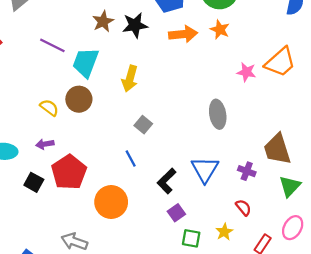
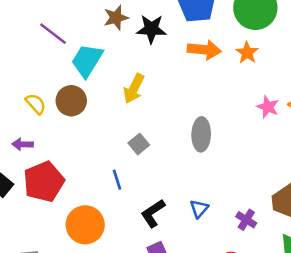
gray ellipse: (218, 114) -> (201, 134), moved
blue triangle: (205, 169) -> (199, 209), size x0.6

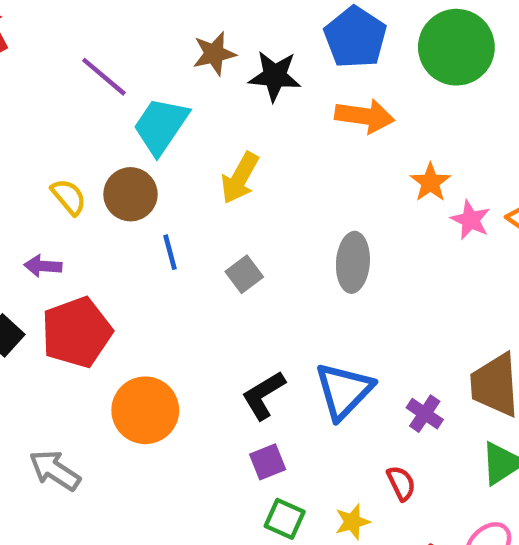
orange star: (247, 53) -> (430, 182), moved
blue line: (117, 180) -> (170, 252), moved
blue triangle: (199, 209) -> (344, 391), size x1.8

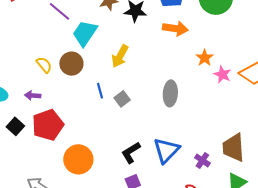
blue line: (170, 252) -> (100, 91), moved

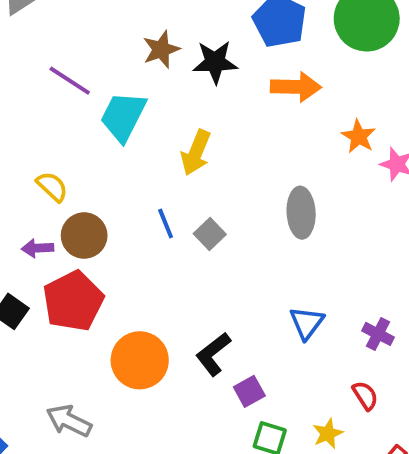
brown circle: (71, 64) -> (84, 236), moved
blue triangle: (166, 150) -> (307, 323), size x0.7
black L-shape: (131, 153) -> (213, 354), moved

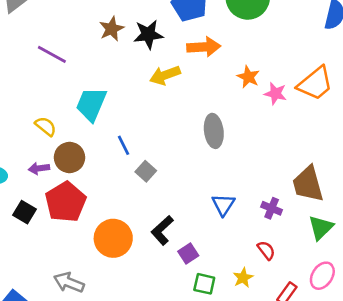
cyan trapezoid: (123, 116) -> (91, 104), moved
yellow arrow: (196, 153) -> (165, 75), moved, turned 52
gray square: (210, 234) -> (146, 171), moved

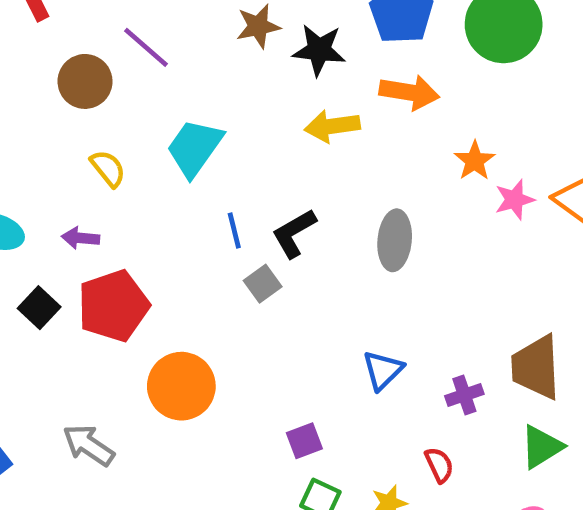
pink star: (275, 94) -> (515, 200), turned 30
brown circle: (70, 157) -> (85, 81), moved
purple cross: (272, 208) -> (464, 395), turned 36
black L-shape: (162, 230) -> (294, 233), moved

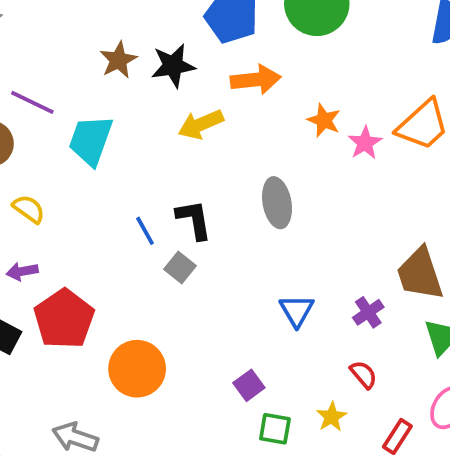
cyan trapezoid: (195, 148) -> (91, 140), moved
black L-shape: (294, 233) -> (194, 220), turned 126

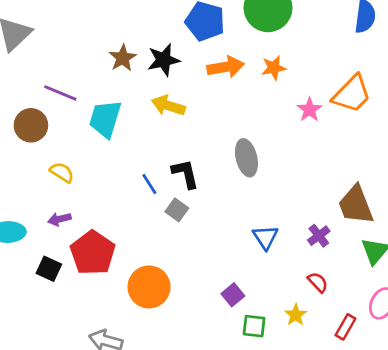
orange star: (324, 120) -> (274, 68), moved, turned -30
yellow arrow: (201, 124) -> (168, 105), moved, turned 44

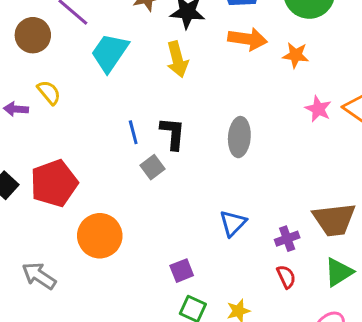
yellow arrow: (168, 105) -> (177, 59), turned -140
pink star: (310, 110) -> (318, 109), turned -30
brown trapezoid: (356, 205) -> (334, 220), turned -93
purple arrow: (60, 219) -> (16, 109), moved
red semicircle: (318, 282) -> (286, 277), moved

